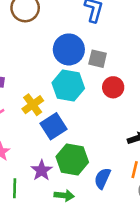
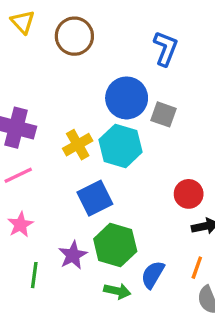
red circle: (113, 87) -> (189, 194), moved
yellow cross: (33, 105) -> (78, 145), moved
green arrow: (64, 195) -> (117, 291), moved

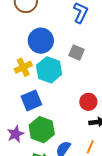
blue circle: (127, 98) -> (41, 41), moved

